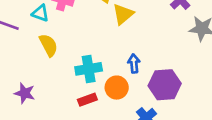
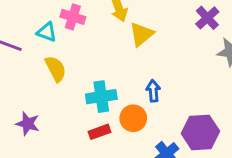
purple hexagon: (165, 85) -> (200, 132), moved

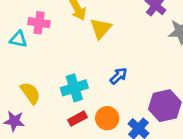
yellow semicircle: (56, 69) -> (30, 93), moved
blue arrow: (153, 91) -> (119, 76), turned 60
orange circle: (133, 118) -> (107, 118), moved

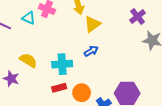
blue arrow: (119, 76) -> (91, 51), moved
yellow semicircle: (30, 93) -> (28, 60), turned -36

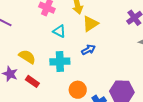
cyan triangle: (29, 18) -> (59, 31), moved
red rectangle: (59, 88) -> (32, 81), moved, turned 48

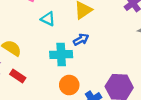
cyan cross: (60, 61) -> (61, 55), moved

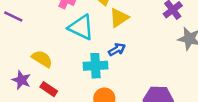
cyan triangle: (48, 19) -> (81, 27), size x1.6

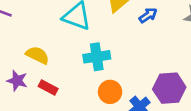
blue arrow: (117, 49) -> (148, 15), moved

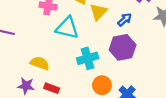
purple hexagon: (169, 88) -> (123, 47), moved

